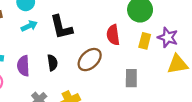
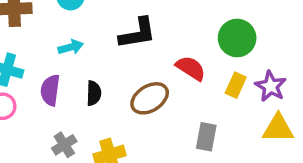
cyan arrow: (29, 26) -> (71, 47), moved
black L-shape: (61, 27) -> (138, 33), moved, turned -96
red semicircle: (113, 35) -> (191, 68), turned 120

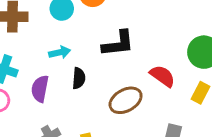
black semicircle: (94, 93) -> (79, 78), moved

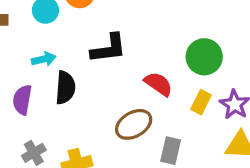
black semicircle: (79, 78) -> (65, 88), size x1.4
brown ellipse: (126, 100) -> (134, 124), moved

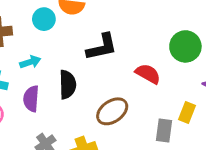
cyan arrow: (44, 59) -> (30, 62), moved
yellow rectangle: (201, 102) -> (187, 112), moved
brown ellipse: (134, 124) -> (112, 111), moved

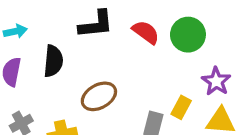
red semicircle: (148, 74) -> (146, 32), moved

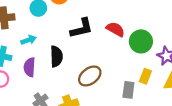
green circle: (188, 35) -> (141, 41), moved

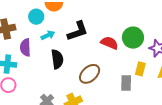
red semicircle: (115, 29) -> (109, 43), moved
cyan arrow: (29, 40) -> (48, 35), moved
purple semicircle: (30, 67) -> (25, 47), moved

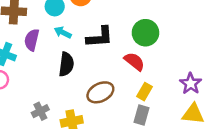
cyan arrow: (48, 35) -> (63, 32), turned -144
green circle: (133, 38) -> (145, 33), moved
yellow rectangle: (140, 69) -> (144, 92), moved

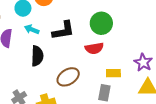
red semicircle: (134, 61) -> (94, 48), turned 138
yellow rectangle: (144, 92) -> (113, 73), moved, turned 64

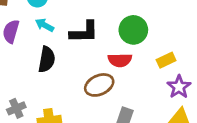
yellow rectangle: (113, 73) -> (166, 60), moved, turned -32
brown ellipse: (68, 77) -> (99, 85), moved

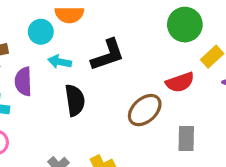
green circle: (133, 30) -> (185, 25), moved
red semicircle: (120, 60) -> (180, 82), moved

